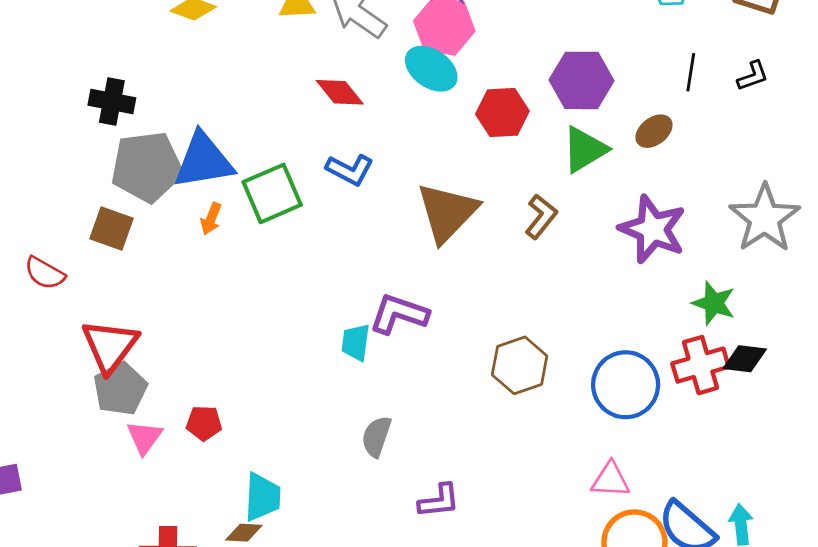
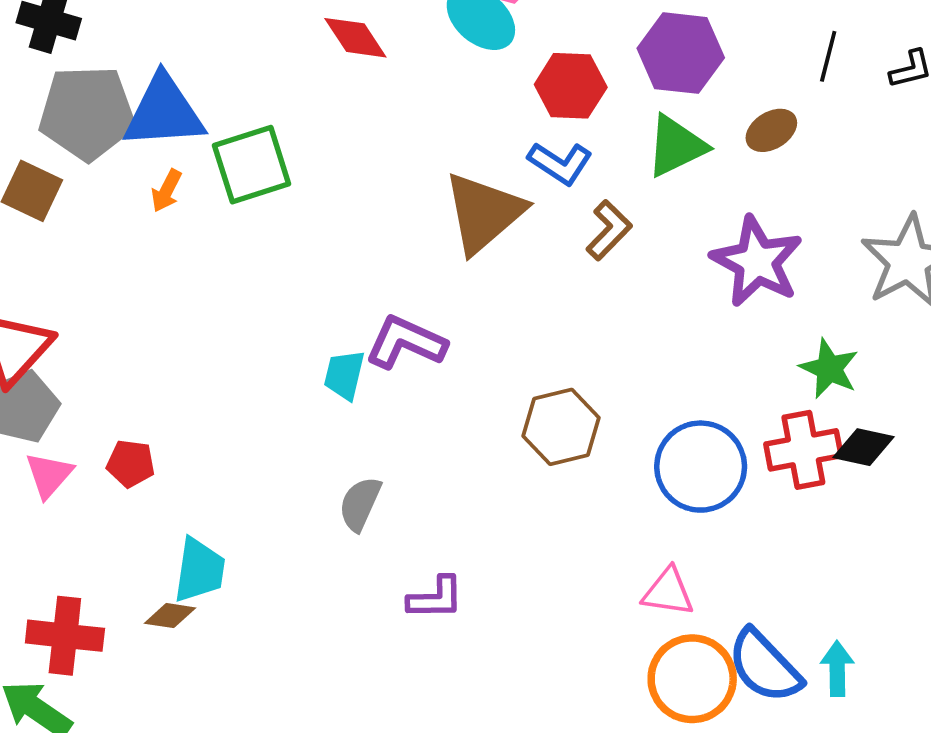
blue L-shape: (350, 170) -> (560, 163), moved

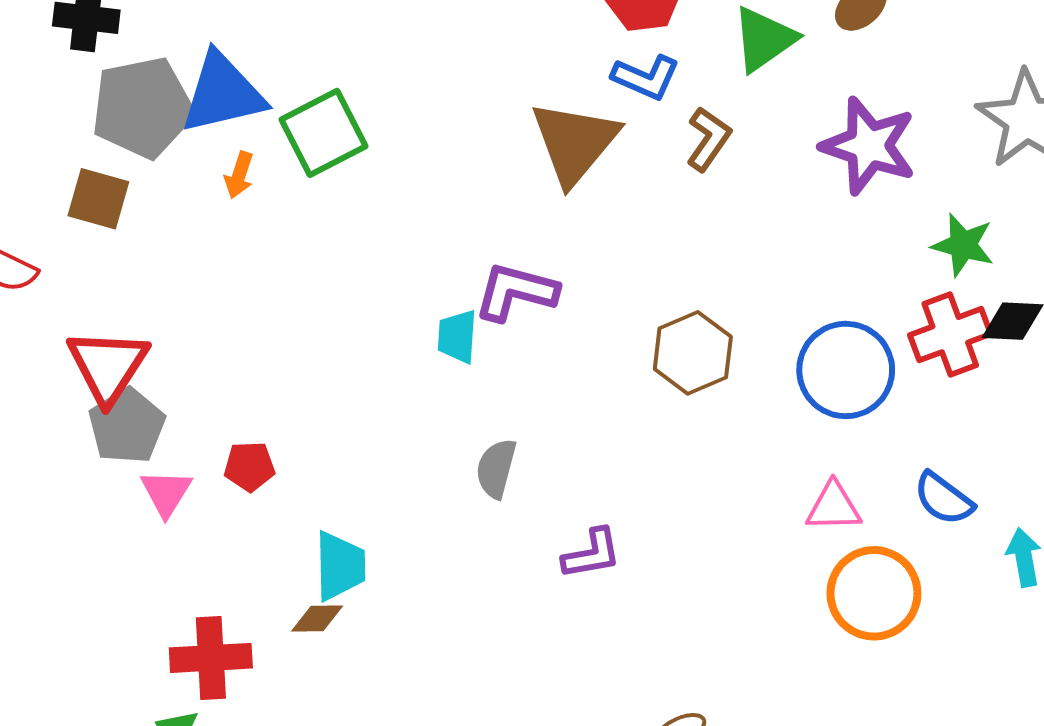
blue semicircle: (765, 666) -> (944, 499), moved, size x0.7

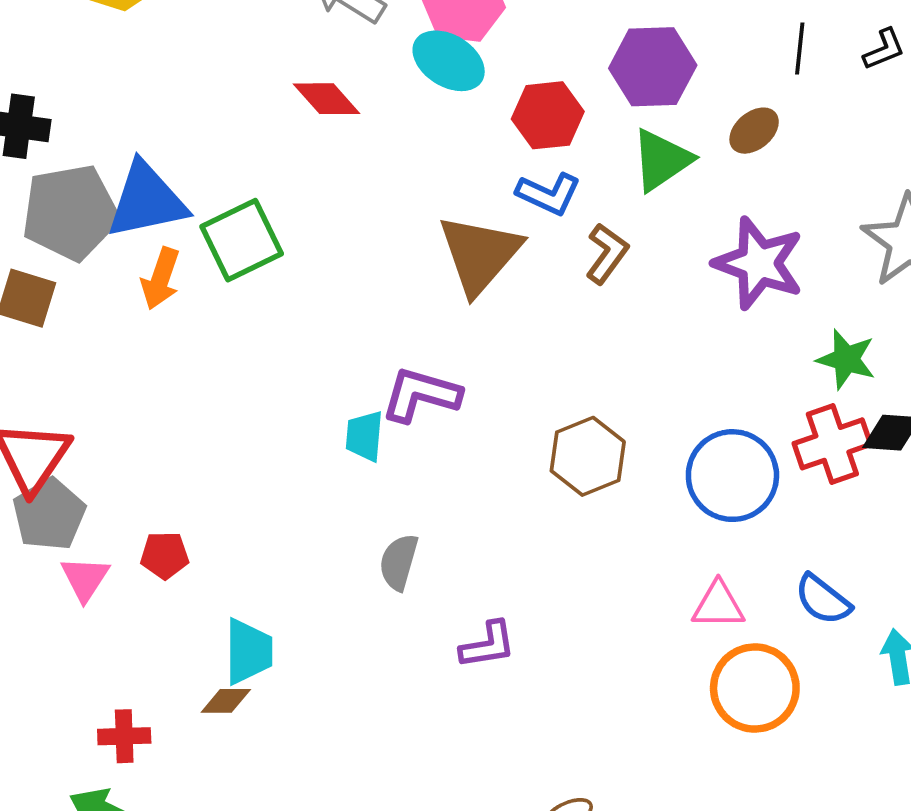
orange arrow: (239, 175) -> (161, 278), size x1.4
red cross: (211, 658) -> (124, 736), size x0.7

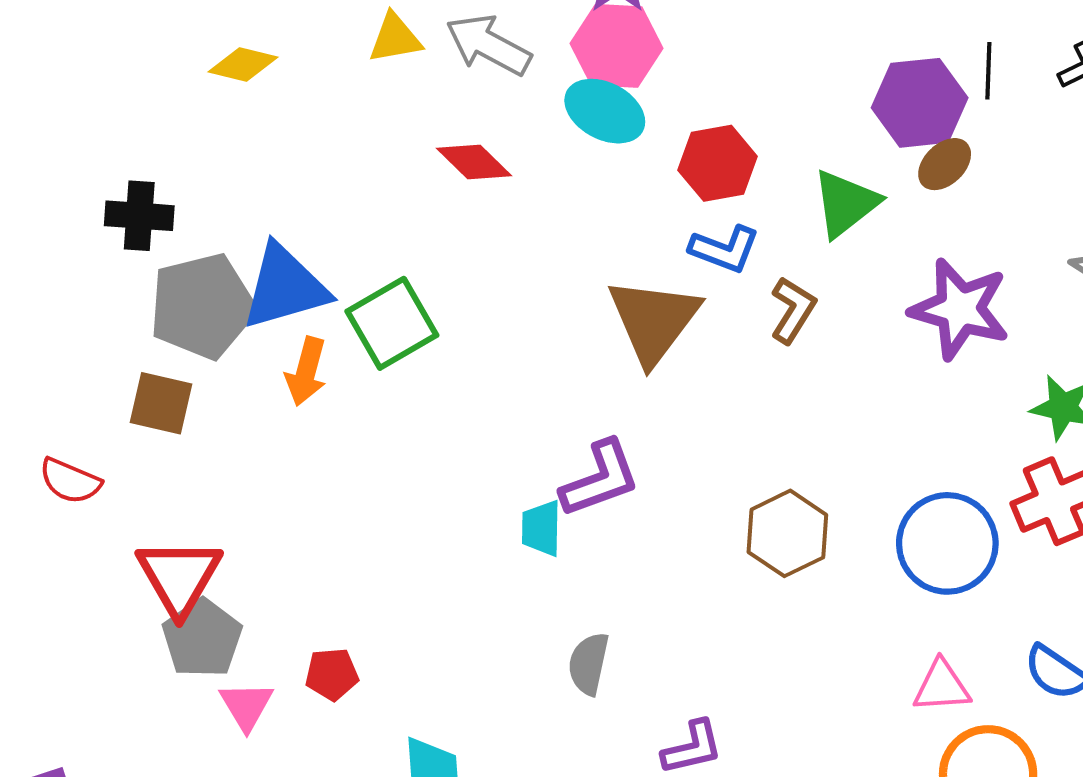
purple hexagon: (653, 67) -> (920, 103), moved
purple L-shape: (421, 395) -> (600, 479), turned 148

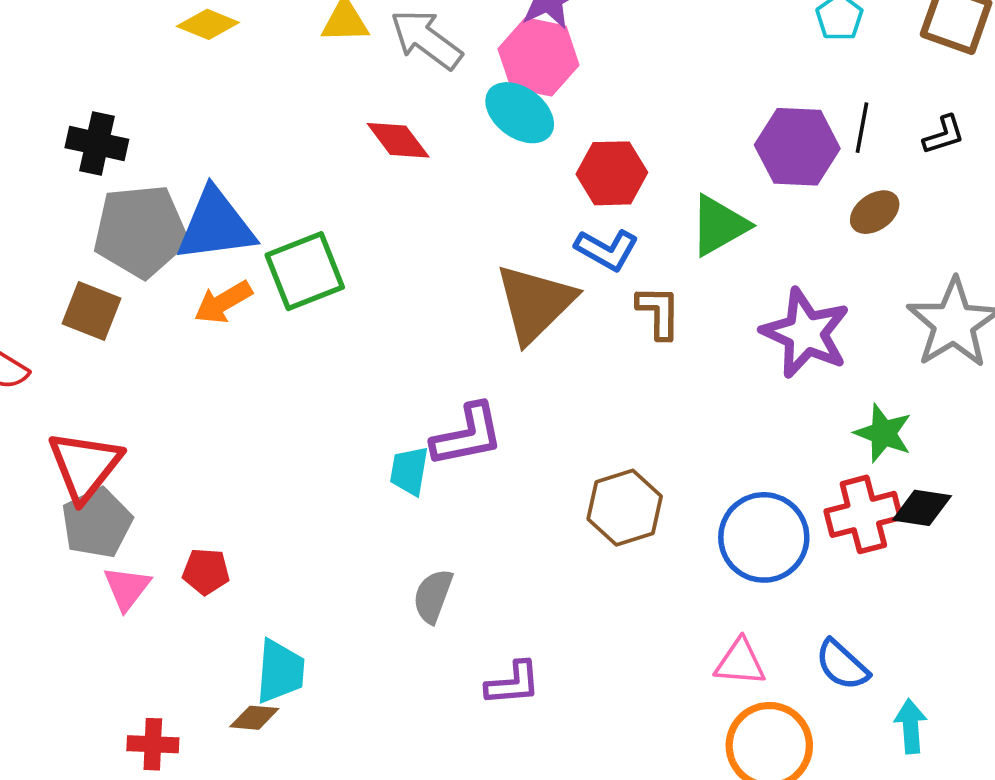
brown ellipse: (945, 164) -> (875, 212), moved
brown L-shape: (793, 310) -> (659, 312), turned -40
orange arrow: (306, 371) -> (223, 302), turned 36

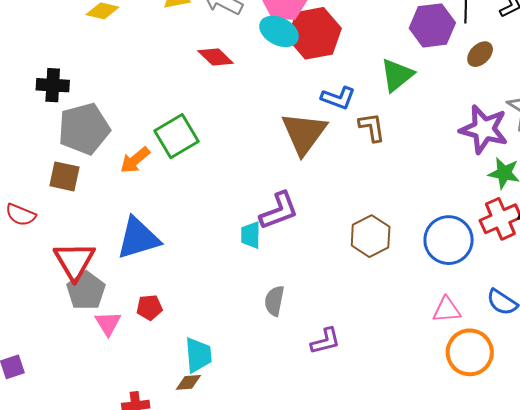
red hexagon: (612, 173) -> (314, 33), moved, size x1.4
blue triangle: (216, 225) -> (138, 238), moved
purple star: (806, 333) -> (484, 129), moved

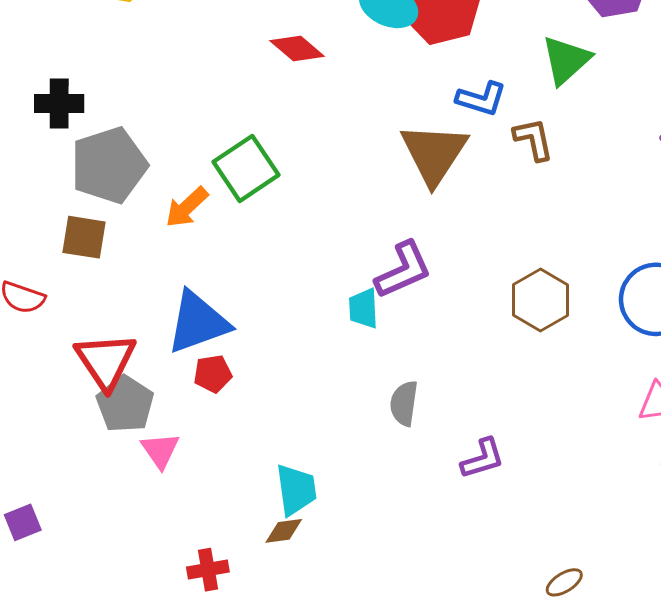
red pentagon: (149, 307) -> (213, 374), moved

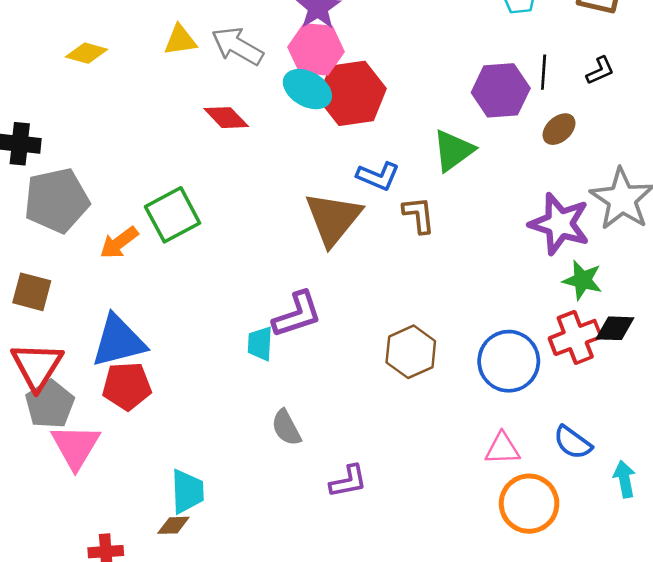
brown square: (84, 237) -> (32, 292), moved
red pentagon: (213, 374) -> (127, 386), size x1.5
gray semicircle: (404, 403) -> (286, 428), turned -42
pink triangle: (160, 450) -> (76, 447), size x1.5

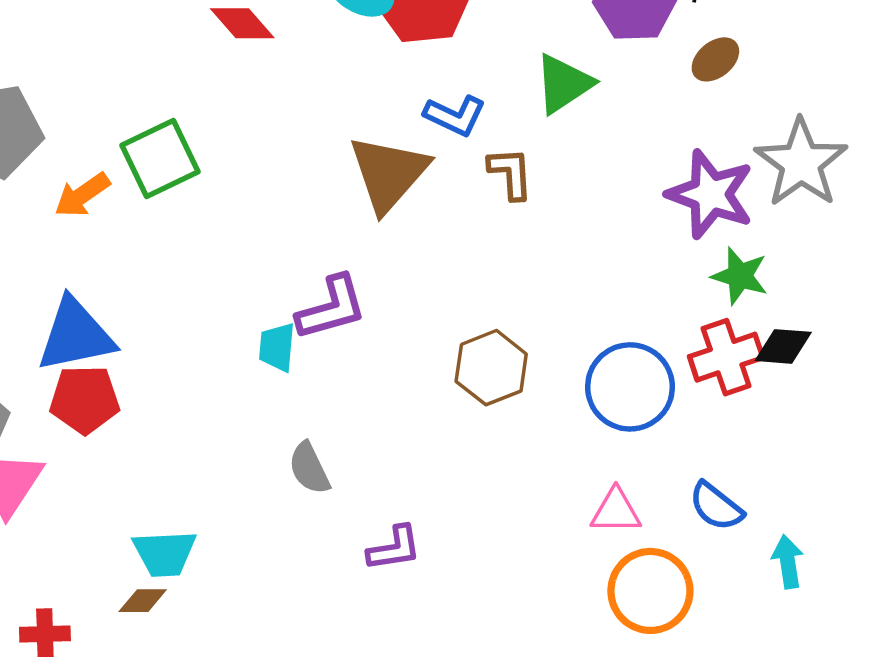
cyan trapezoid: (187, 492) -> (165, 553), turned 87

